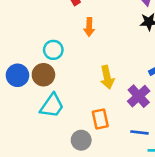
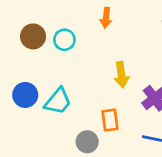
blue circle: (17, 75) -> (25, 95), moved
brown circle: (43, 75) -> (33, 36), moved

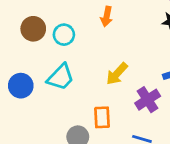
yellow arrow: (121, 75) -> (117, 74), turned 45
cyan trapezoid: (58, 101) -> (61, 77), moved

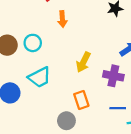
cyan trapezoid: (61, 77) -> (40, 77), turned 35
purple cross: (148, 100) -> (113, 76), turned -30

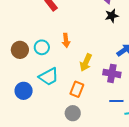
orange arrow: (62, 19) -> (66, 40), moved
orange rectangle: (81, 100) -> (77, 89), moved, turned 42

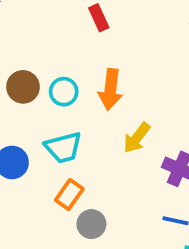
orange arrow: (66, 40) -> (110, 89), size x1.5
orange rectangle: (77, 89) -> (69, 195), moved

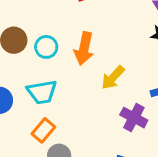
yellow arrow: (137, 138) -> (113, 78), moved

